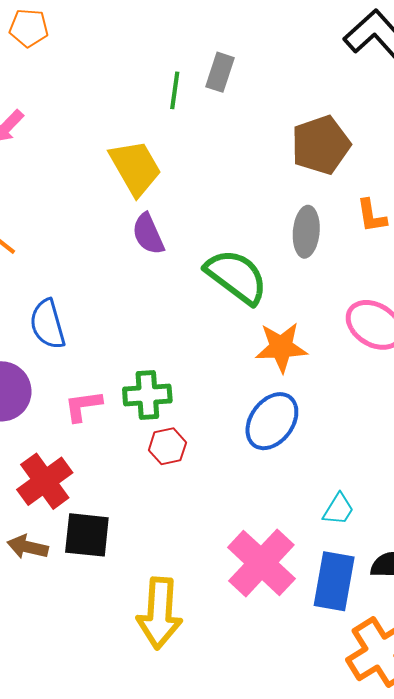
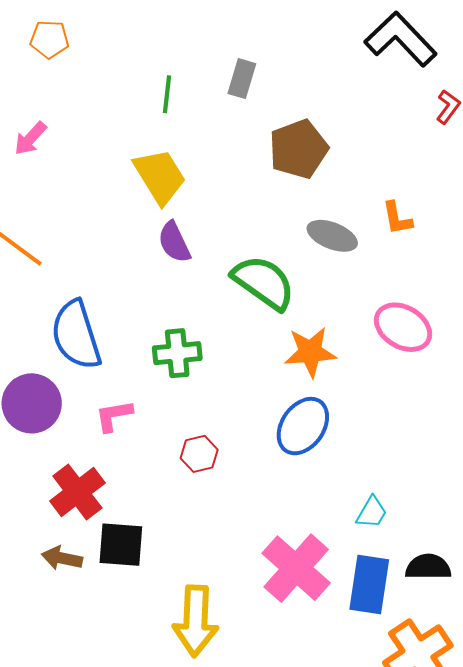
green line: (175, 90) -> (167, 94), moved
brown pentagon: (321, 145) -> (298, 149), moved
gray ellipse: (306, 232) -> (332, 236), turned -72
blue semicircle: (48, 324) -> (76, 335), size x1.4
green cross: (147, 395) -> (177, 353), moved

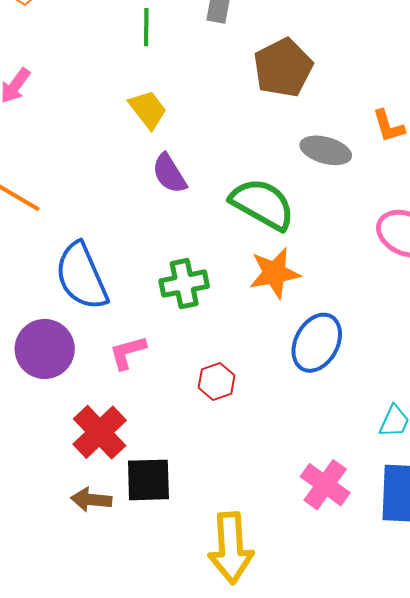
yellow trapezoid: (160, 176) -> (148, 110), size x0.7
orange star: (310, 352) -> (274, 273), moved
pink cross: (296, 568) -> (325, 485), size x0.7

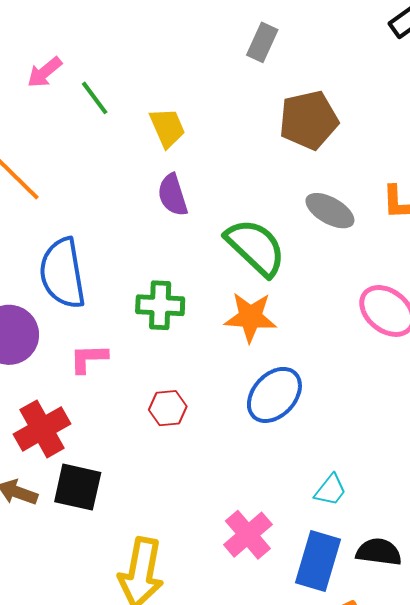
green line: (146, 27) -> (95, 98), moved, turned -51

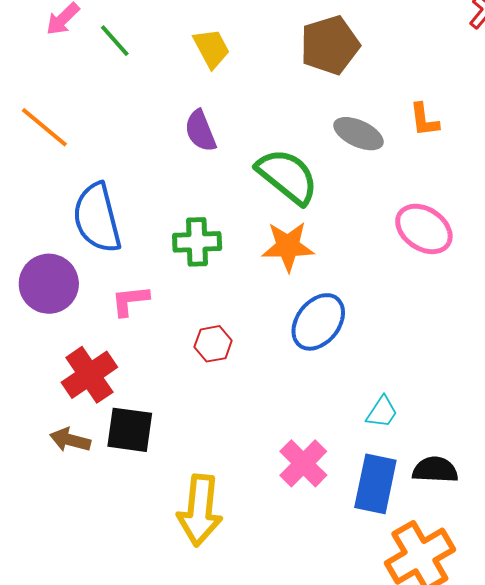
yellow trapezoid: (167, 128) -> (211, 48), moved

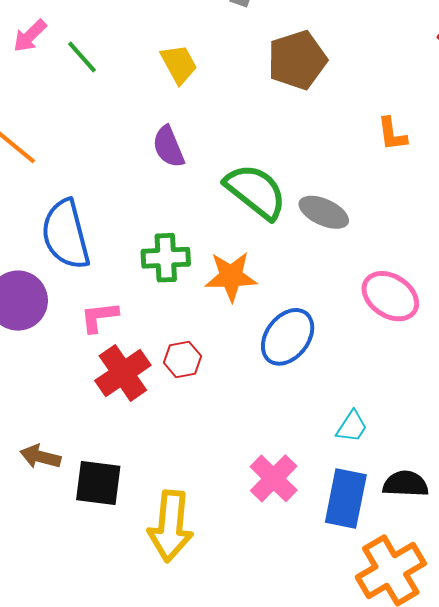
gray ellipse: (358, 134) -> (324, 212), moved
pink ellipse: (424, 229) -> (390, 296), moved
orange star: (288, 246) -> (231, 276), moved
red cross: (89, 375) -> (123, 373), moved
black square: (130, 430) -> (98, 483), moved

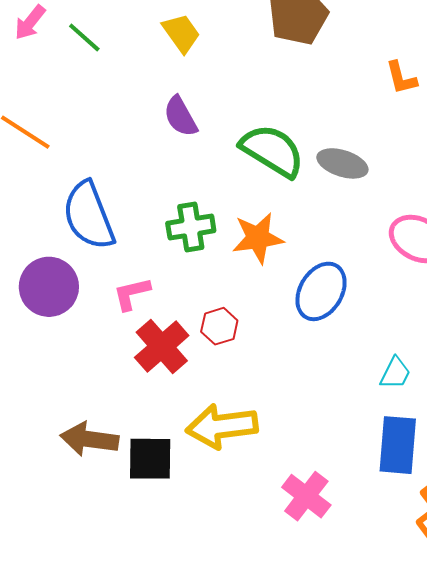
brown arrow: (40, 457) -> (89, 439), size x1.4
pink cross: (274, 478) -> (306, 496), moved
yellow arrow: (171, 526) -> (222, 426), moved, turned 84

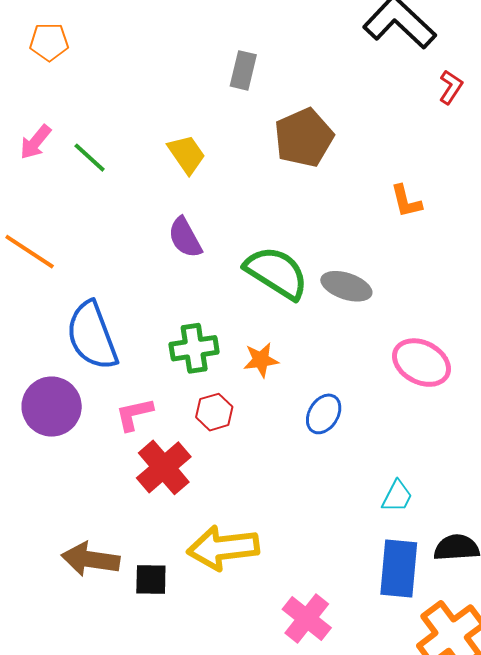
orange star: (258, 238) -> (261, 360), size x0.7
blue ellipse: (321, 291) -> (324, 414), size x0.7
red hexagon: (219, 326) -> (214, 412), moved
black square: (150, 459) -> (151, 579), size x0.7

